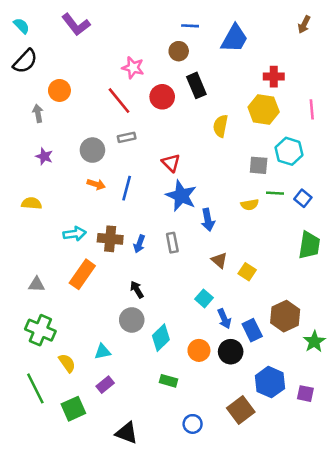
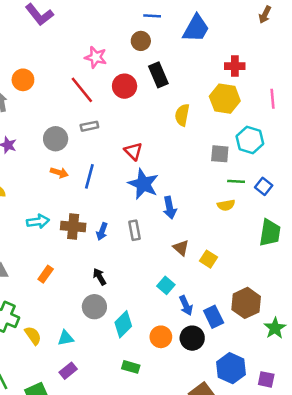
yellow semicircle: (250, 205) -> (226, 205), moved
orange rectangle: (82, 274) -> (46, 274), moved, size x0.6
yellow semicircle: (67, 363) -> (33, 336), moved

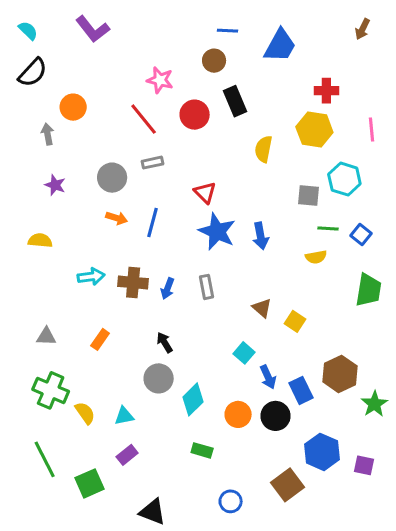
blue arrow: (170, 208) -> (261, 236), moved

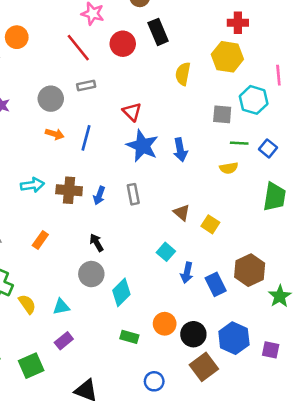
pink line: (371, 130) -> (278, 75), moved
blue arrow: (268, 377) -> (187, 273), turned 36
orange circle: (238, 414) -> (165, 324), moved
black circle: (276, 416) -> (193, 334), moved

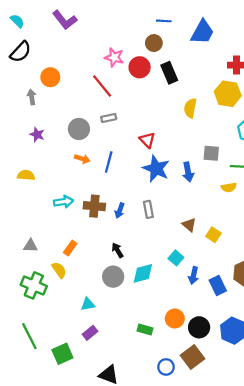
red circle: (123, 44) -> (140, 67), moved
gray square: (222, 114) -> (211, 153), moved
cyan diamond: (121, 292) -> (143, 273), moved, turned 30
yellow semicircle: (27, 304) -> (59, 270), moved
brown square: (204, 367) -> (192, 357), moved

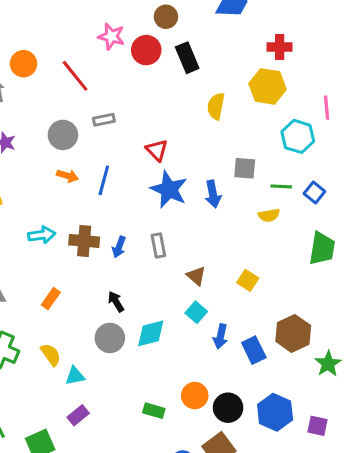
red line: (102, 86) -> (75, 76), moved
brown triangle: (189, 225) -> (196, 276), moved
yellow semicircle: (59, 270) -> (51, 355), moved

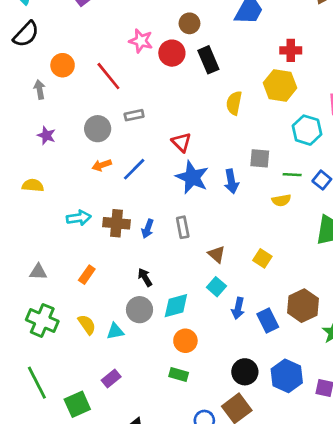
orange arrow: (67, 176) -> (102, 165), turned 144
blue line: (104, 180) -> (134, 169), turned 30
cyan triangle: (75, 376) -> (115, 331), moved
orange circle: (195, 396) -> (185, 341), moved

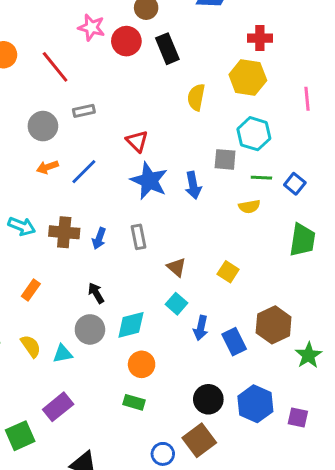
cyan hexagon: (307, 130) -> (254, 134), moved
cyan arrow: (79, 218) -> (22, 226), turned 30
purple rectangle: (111, 379) -> (58, 407), size x1.4

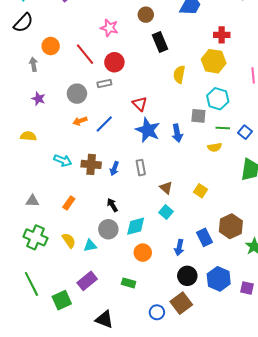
red circle: (126, 41) -> (114, 62), moved
blue arrow: (201, 328) -> (179, 247), moved
green rectangle: (134, 402) -> (129, 283), moved

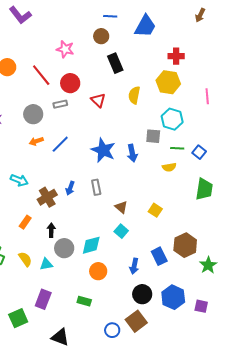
red triangle: (140, 104) -> (98, 100), moved
brown cross: (91, 164) -> (47, 197), moved, turned -36
black arrow: (112, 205) -> (51, 230), moved, turned 32
purple rectangle: (87, 281) -> (43, 299), turned -30

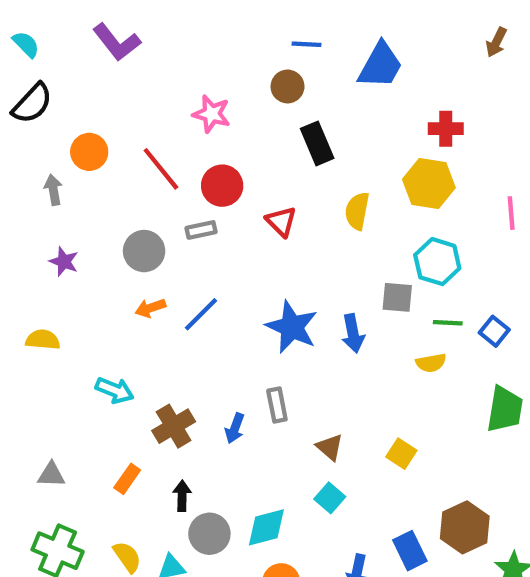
blue arrow: (70, 188) -> (235, 428), moved

